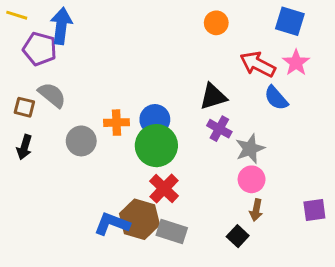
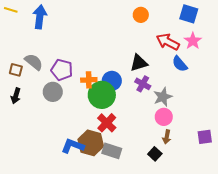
purple pentagon: (40, 49) -> (62, 70), moved
blue circle: (155, 119) -> (112, 81), moved
orange cross: (116, 123) -> (89, 80), moved

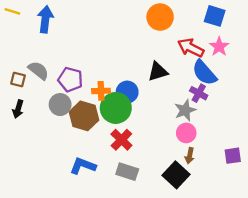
orange circle: (141, 15) -> (160, 17), size x1.5
blue semicircle: (180, 64) -> (204, 73), size x1.4
purple cross: (143, 84) -> (199, 93), moved
brown hexagon: (91, 143) -> (84, 116), moved
black square: (155, 154) -> (176, 175), size x1.6

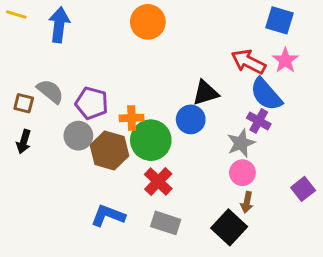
orange circle: (160, 17) -> (148, 22), moved
blue circle: (127, 92) -> (191, 119), moved
purple square: (233, 156) -> (303, 189), moved, turned -30

